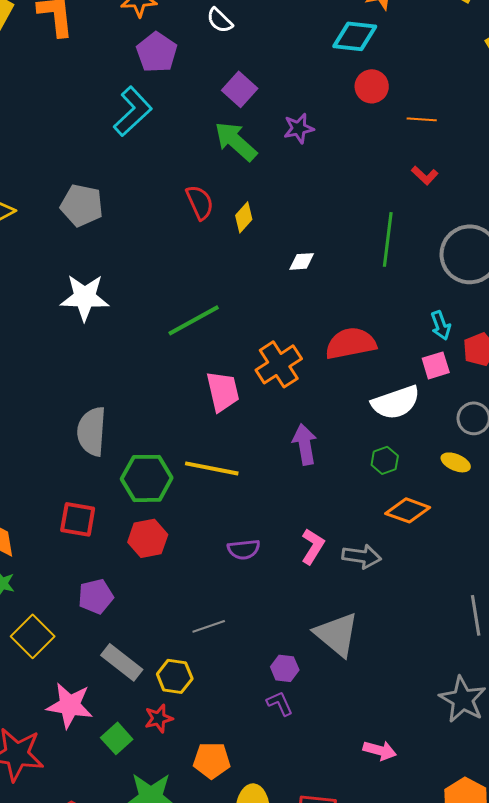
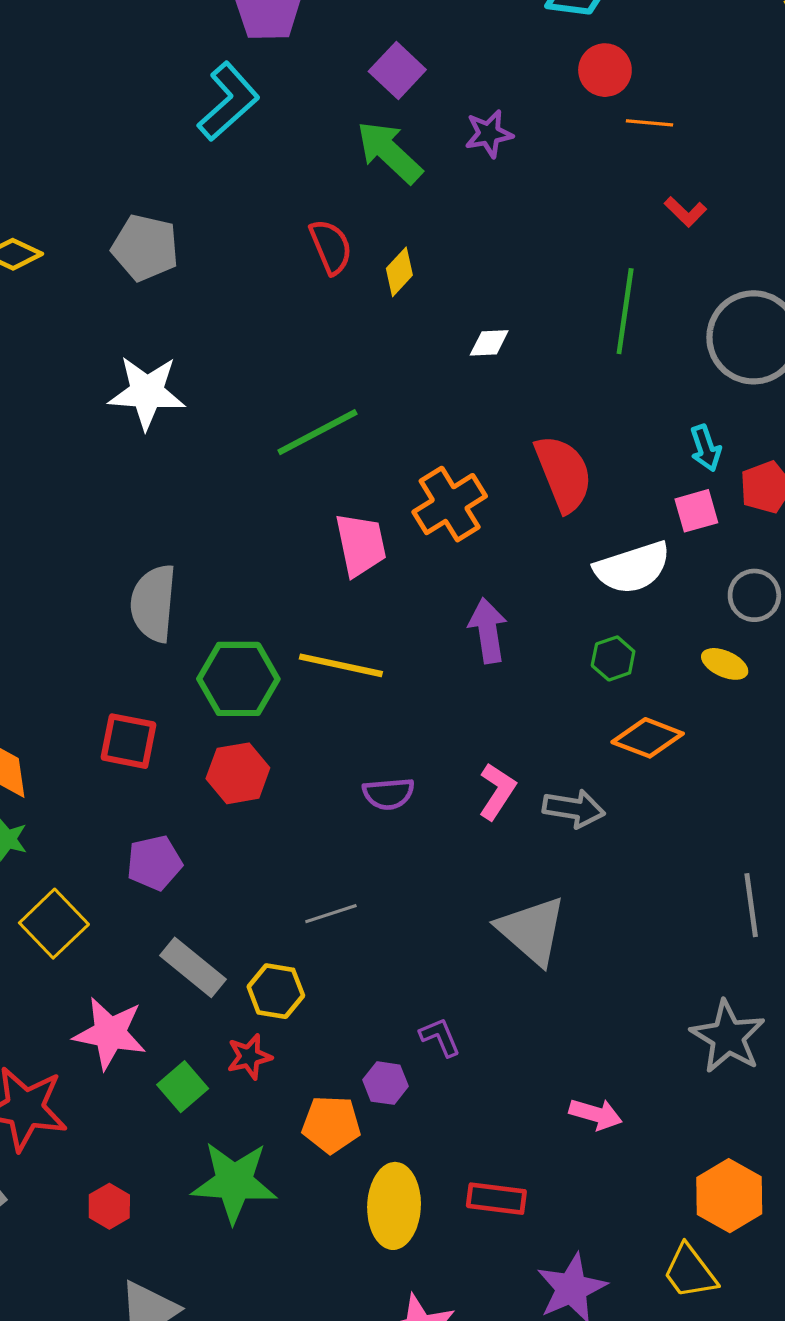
orange line: (422, 119) -> (649, 123), moved
red semicircle: (351, 343) -> (563, 473), turned 78
purple hexagon: (285, 668) -> (386, 1083), moved

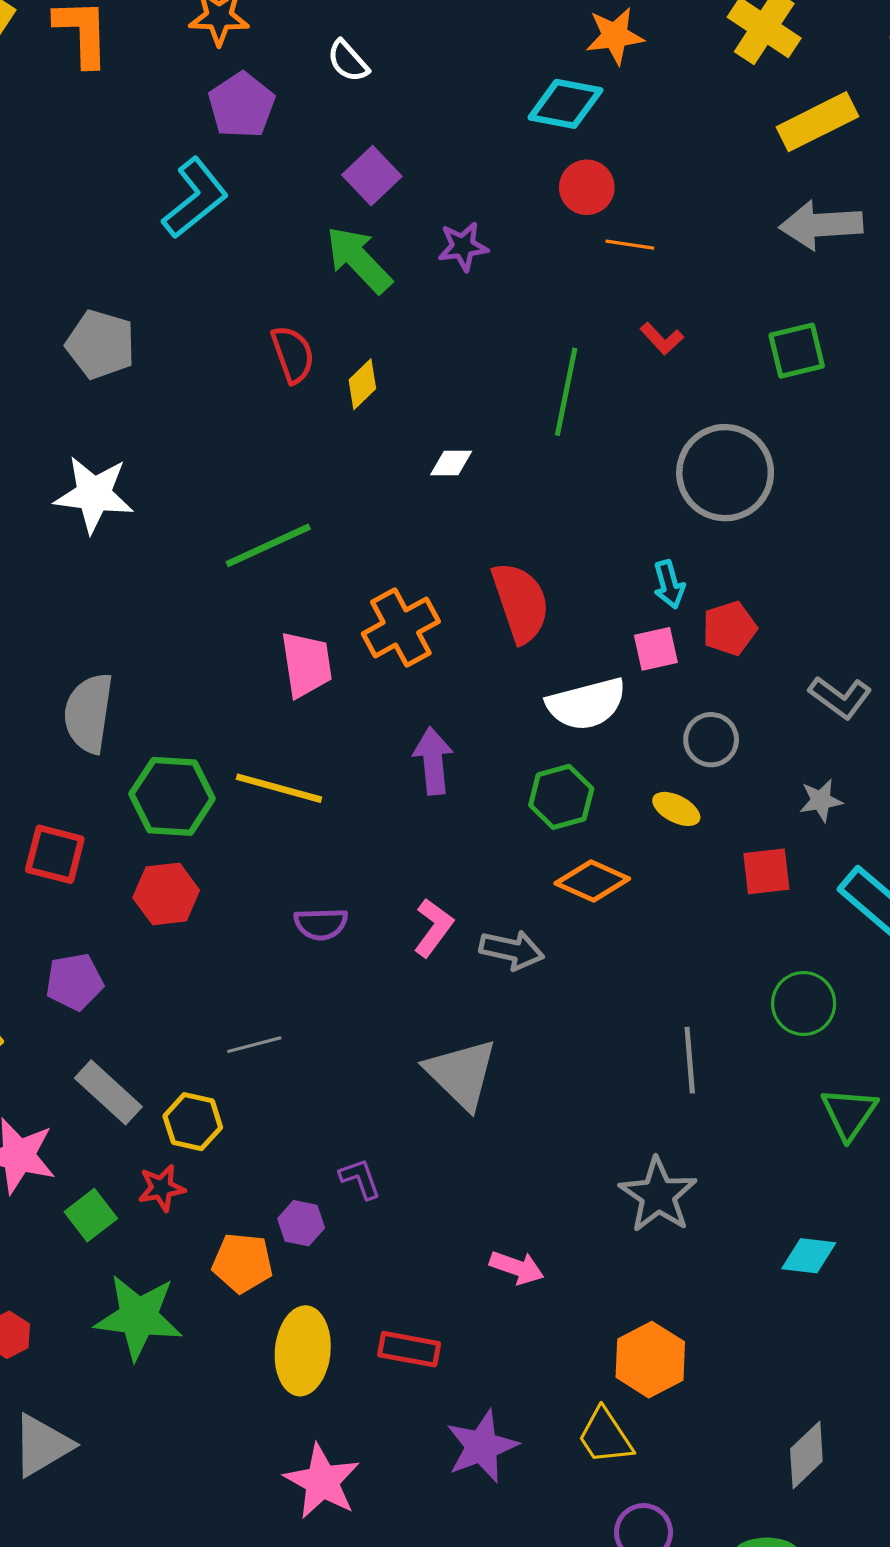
green line: (625, 311) -> (566, 392), moved
green hexagon: (613, 658) -> (561, 797), size x1.4

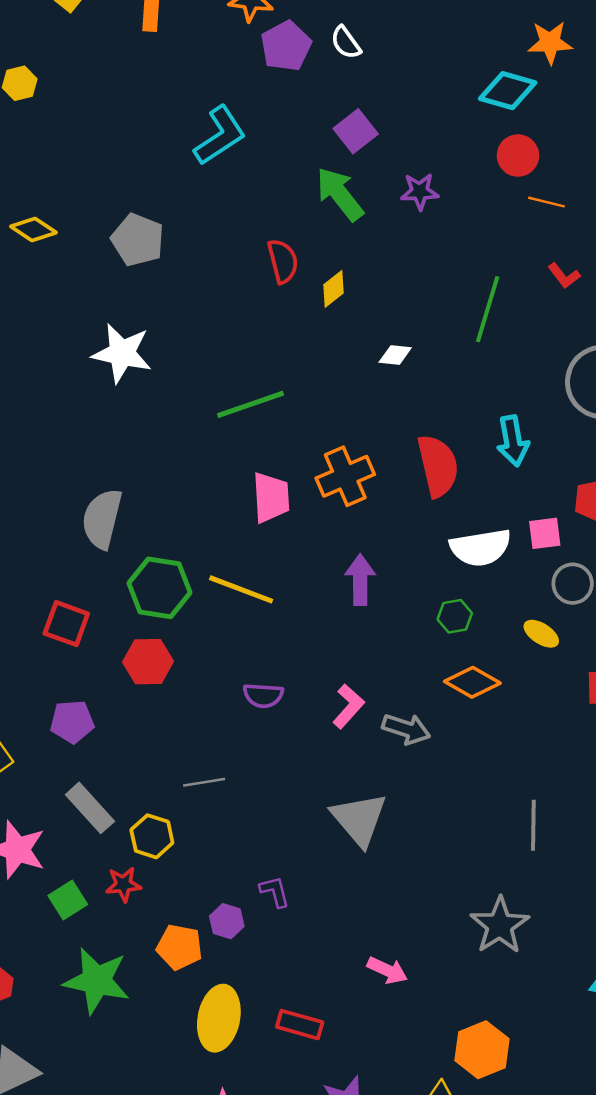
purple pentagon: (242, 105) -> (286, 46), moved
cyan arrow: (669, 584) -> (513, 441), moved, size x1.4
pink square: (656, 649) -> (545, 533), moved
green hexagon: (561, 797) -> (455, 616), size x0.7

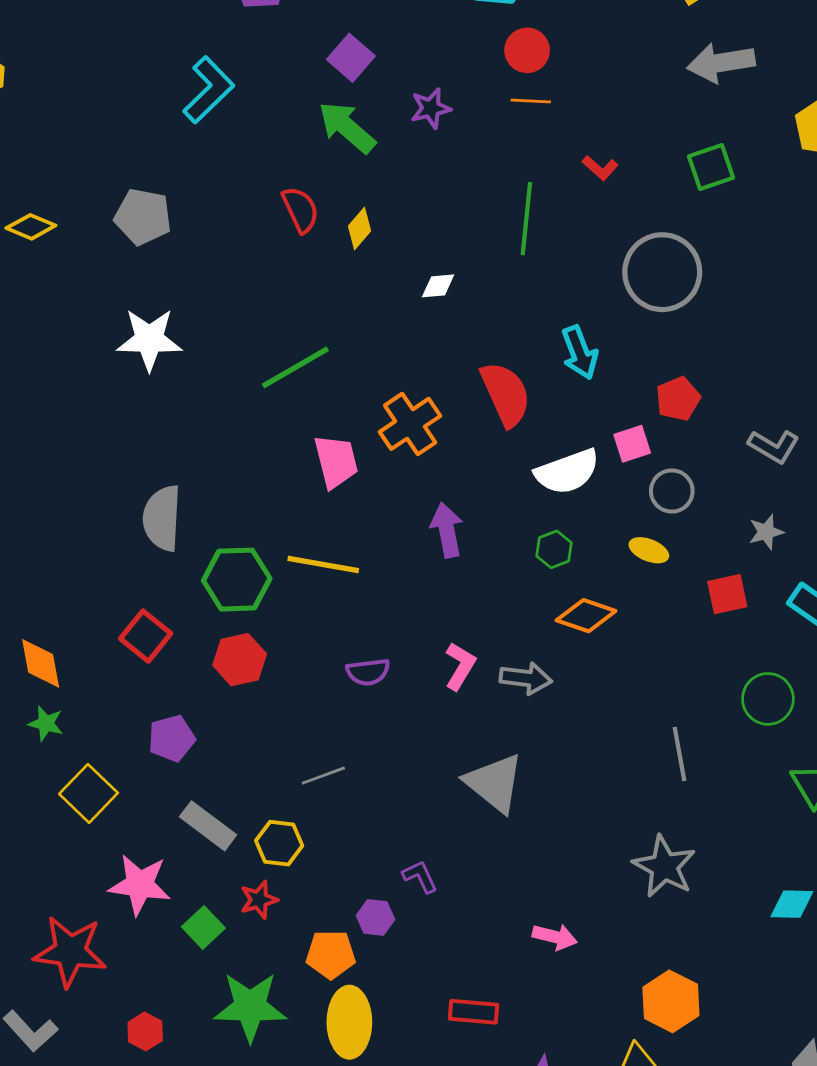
orange line: (546, 202) -> (531, 101), moved
red square: (66, 624) -> (146, 636), turned 30
yellow ellipse: (219, 1018) -> (349, 1022), moved

